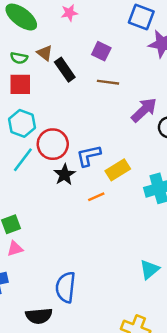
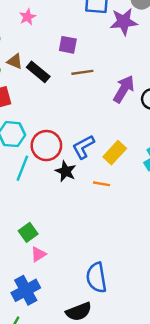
orange line: (96, 197) -> (102, 184), turned 49

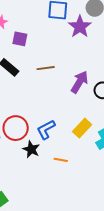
purple star: (124, 22) -> (80, 27), turned -30
purple square: (68, 45) -> (20, 39), moved
yellow rectangle: (115, 153) -> (82, 128), moved

